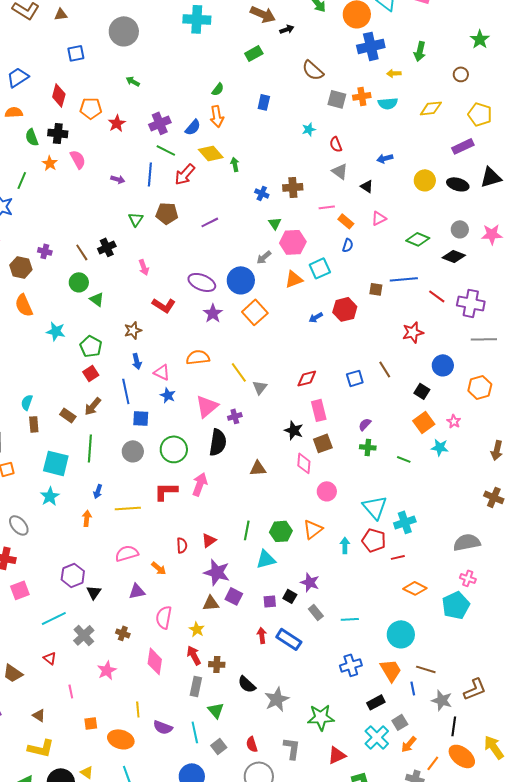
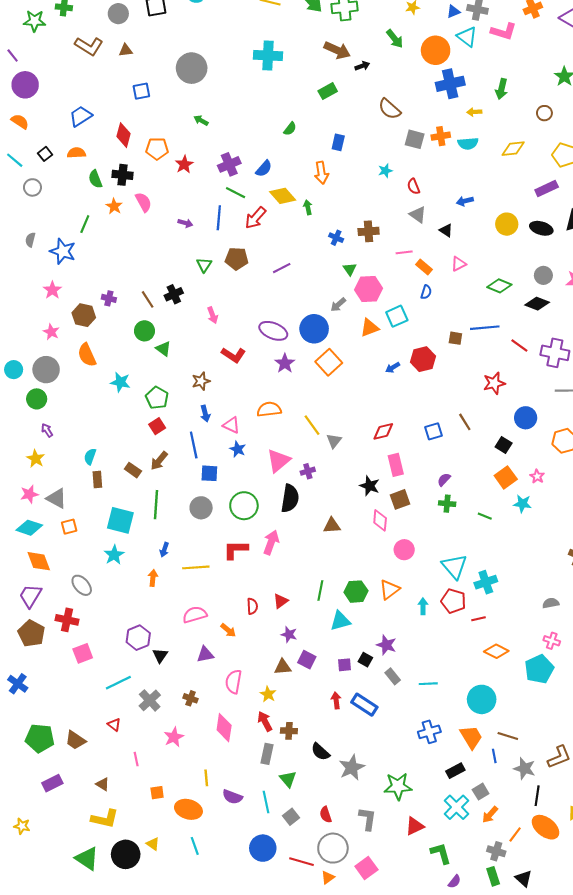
orange arrow: (217, 116) -> (321, 173), moved
gray semicircle: (467, 542) -> (551, 603), size x0.6
purple star: (217, 572) -> (289, 634), size x0.6

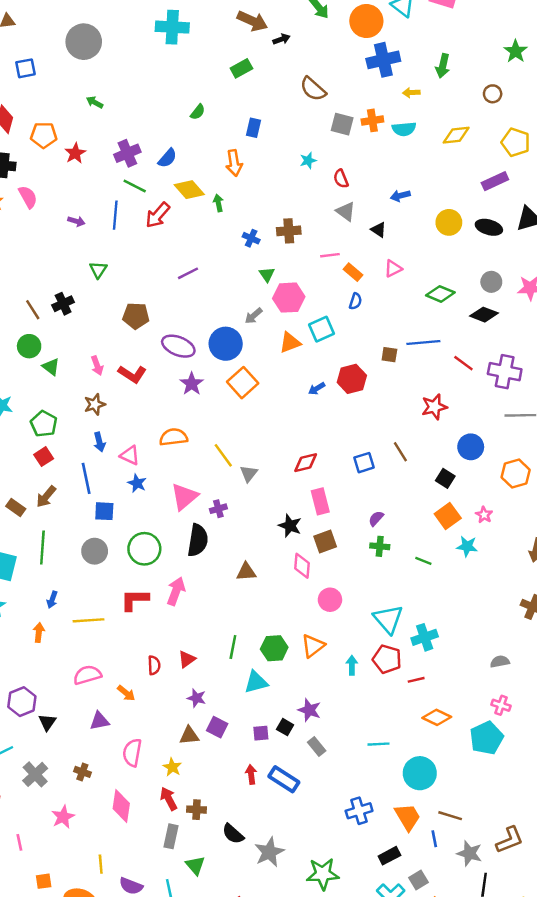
brown pentagon: (237, 259) -> (136, 316), moved
pink arrow: (213, 315) -> (97, 366), moved
cyan line: (428, 684) -> (379, 744), moved

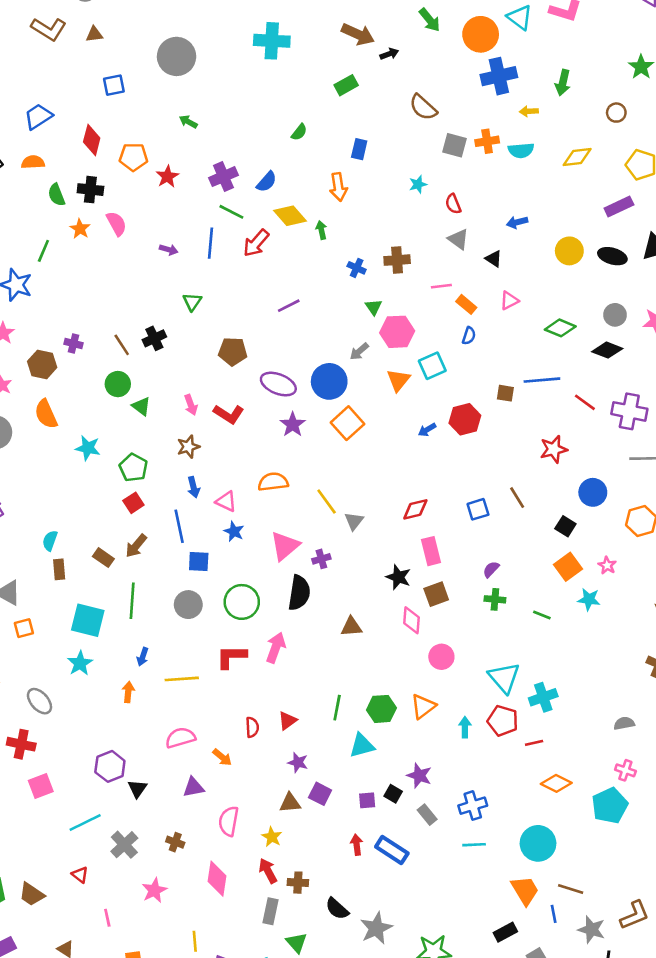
orange triangle: (290, 343) -> (398, 380), turned -30
cyan line: (379, 744) -> (474, 845), moved
blue cross: (359, 811) -> (473, 806), moved

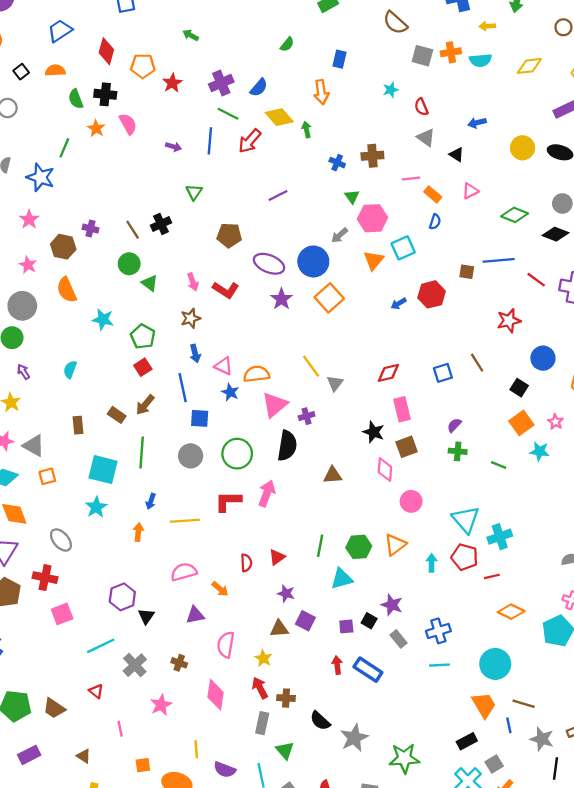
orange semicircle: (273, 482) -> (256, 374), moved
cyan semicircle: (50, 541) -> (70, 369), moved

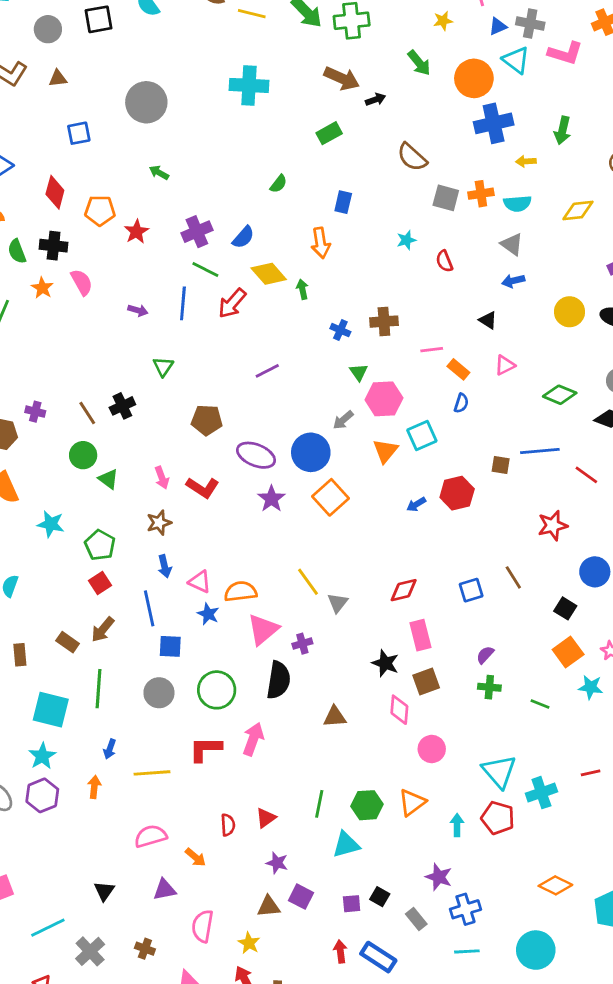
gray triangle: (426, 138) -> (512, 244), moved
red line: (492, 576) -> (591, 773), moved
purple hexagon: (122, 597) -> (42, 795), moved
purple star: (392, 605) -> (439, 877), moved

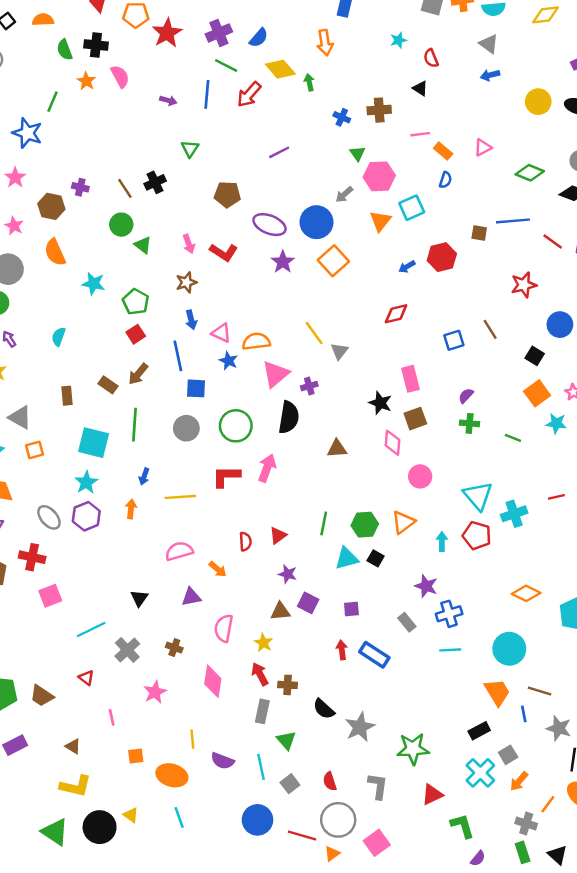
red star: (136, 232) -> (167, 33), size x1.4
black triangle: (488, 320) -> (420, 88), moved
red diamond: (404, 590) -> (396, 314), moved
black square: (380, 897) -> (376, 558), moved

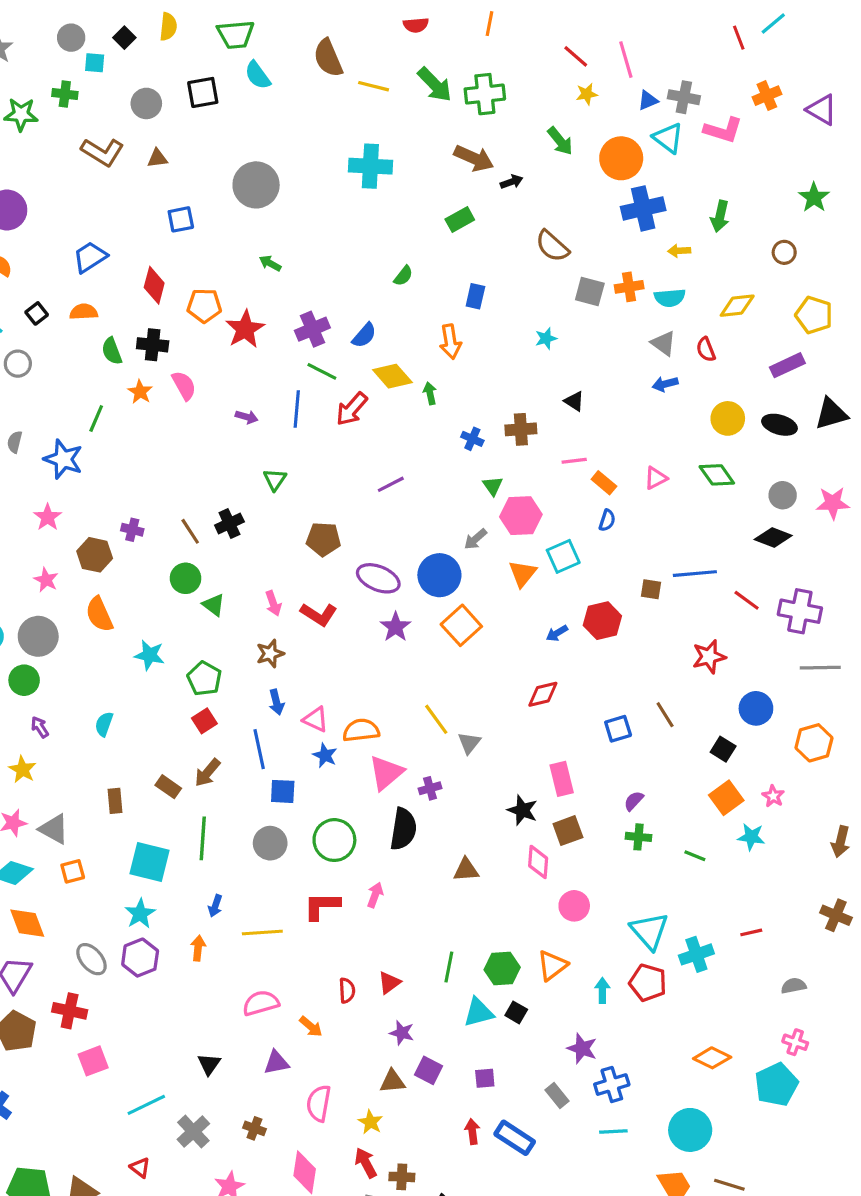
red semicircle: (431, 58) -> (706, 349), moved
green diamond: (530, 173) -> (717, 475), moved, turned 32
pink arrow: (267, 468) -> (375, 895), size x0.7

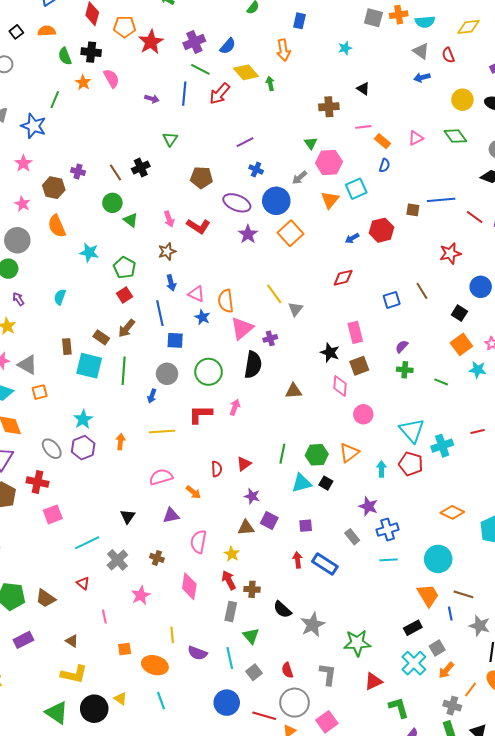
blue cross: (472, 439) -> (256, 169), moved
orange semicircle: (361, 730) -> (226, 301), turned -90
cyan square: (149, 862) -> (89, 366), moved
blue arrow: (215, 906) -> (152, 396), moved

